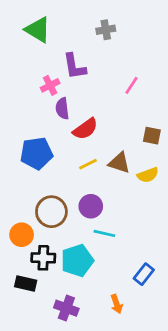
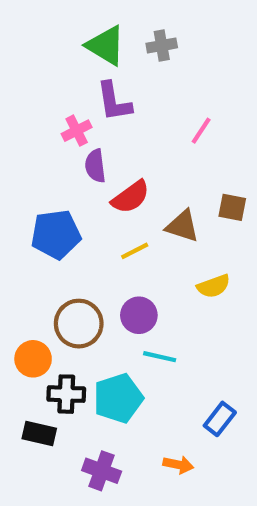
green triangle: (38, 30) -> (106, 46), moved
brown triangle: (119, 163) -> (182, 226), moved
yellow semicircle: (148, 175) -> (214, 286), moved
orange arrow: (117, 304) -> (178, 465), turned -60

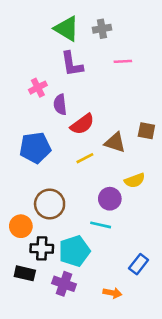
pink cross: (77, 131) -> (38, 88), moved
pink line: (201, 131) -> (123, 61), moved, turned 54
purple circle: (139, 315) -> (110, 199), moved
purple cross: (102, 471) -> (64, 284), moved

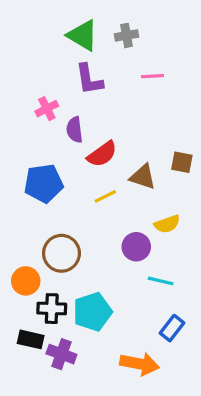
cyan line: (101, 225) -> (161, 281), moved
purple cross: (64, 284) -> (61, 354), moved
orange arrow: (112, 293) -> (140, 364), size x1.6

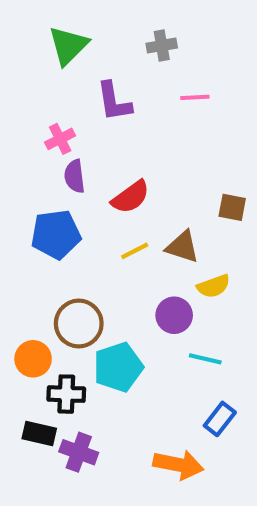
green triangle: (83, 35) -> (68, 46), moved, turned 44
purple semicircle: (74, 130) -> (75, 176), moved
brown triangle: (143, 177) -> (182, 247), moved
cyan pentagon: (92, 312) -> (118, 367), moved

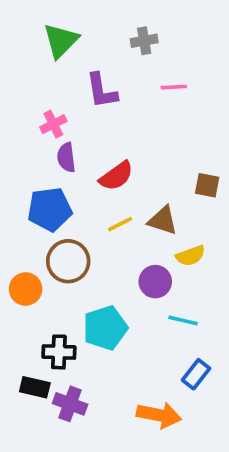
brown circle: (79, 324) -> (68, 261), moved
orange circle: (33, 359) -> (26, 289), moved

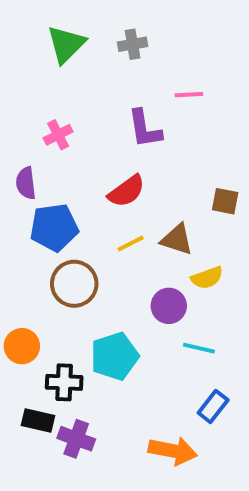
gray cross: (144, 41) -> (133, 44), moved
purple L-shape: (102, 91) -> (145, 129), moved
purple semicircle: (66, 157) -> (26, 183), moved
orange circle: (26, 289) -> (22, 346), moved

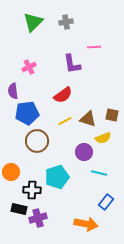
brown square: (225, 201) -> (112, 115), moved
purple cross: (76, 439) -> (38, 218), turned -36

